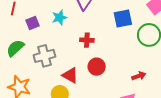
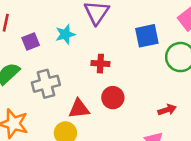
red triangle: (70, 75) -> (79, 109), turned -36

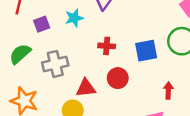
blue square: (147, 36) -> (146, 51), moved
red arrow: (167, 110) -> (168, 90), turned -70

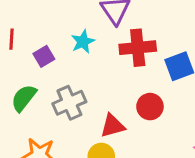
red cross: (107, 46) -> (138, 48), moved, size x1.6

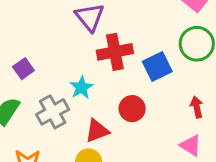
cyan star: (83, 42) -> (81, 87), moved

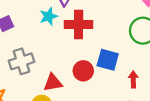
blue square: (157, 66) -> (108, 60), moved, turned 30
cyan star: (81, 87) -> (49, 16), moved

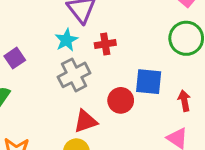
red cross: (79, 25) -> (105, 44), size x0.6
gray cross: (22, 61) -> (74, 75), moved

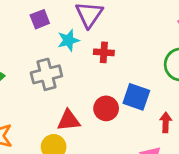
purple square: (15, 58) -> (40, 19), moved
gray cross: (74, 75) -> (46, 74), moved

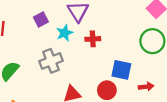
red circle: (106, 108) -> (107, 90), moved
red arrow: (166, 122) -> (146, 87), turned 88

